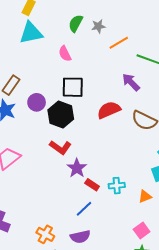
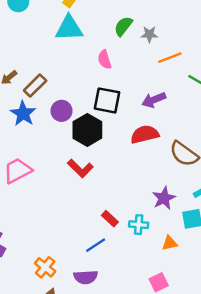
purple arrow: (131, 82) -> (154, 100), moved, turned -78
purple star: (77, 168) -> (164, 198), moved

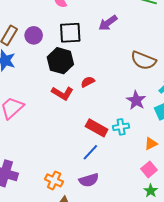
purple circle: (62, 111) -> (34, 35), moved
red semicircle: (145, 134) -> (88, 82), moved, size x0.6
red rectangle: (110, 219) -> (97, 128), size x1.5
orange triangle: (170, 243) -> (151, 144), moved

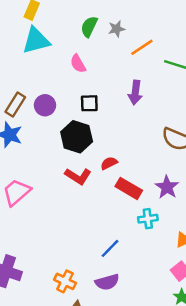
purple arrow: (108, 23) -> (135, 93), turned -48
black square: (70, 33) -> (89, 103), size x0.7
red rectangle: (97, 128) -> (129, 188), moved

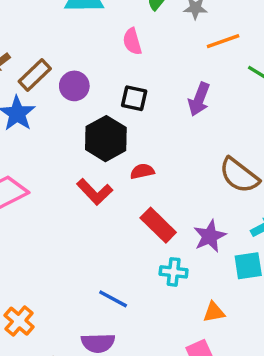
red semicircle: (109, 163) -> (142, 171), moved
blue line: (110, 248) -> (113, 299), turned 60
orange cross: (65, 281) -> (19, 321), moved

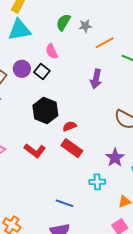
purple circle: (74, 86) -> (22, 69), moved
black square: (134, 98) -> (42, 72), moved, turned 35
red L-shape: (95, 192) -> (35, 151), moved
red rectangle: (158, 225) -> (72, 148), moved

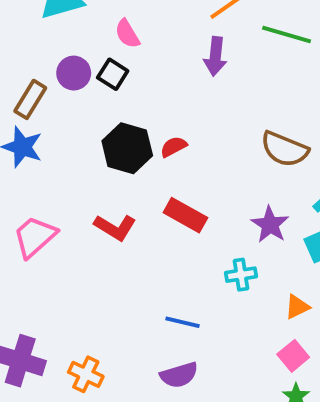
purple arrow: (96, 79) -> (215, 56), moved
red semicircle: (70, 126) -> (174, 147), moved

